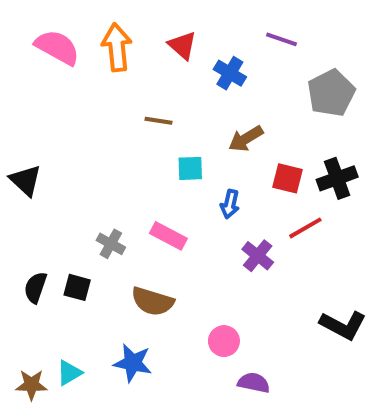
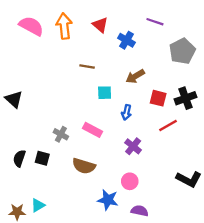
purple cross: (258, 256) -> (133, 146), moved
pink circle: (224, 341) -> (130, 181), moved
blue star: (133, 363) -> (108, 200), moved

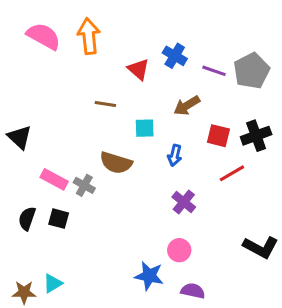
purple line: (155, 22) -> (214, 71), moved
red triangle: (100, 25) -> (139, 69), moved
brown line: (87, 66) -> (105, 104), moved
pink rectangle: (93, 130) -> (54, 179), moved
brown semicircle: (84, 166) -> (116, 163), moved

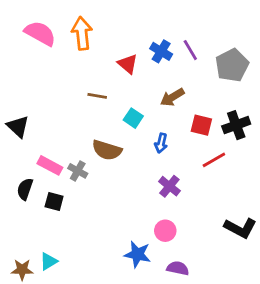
purple line: (214, 71) -> (190, 50), moved, turned 40
cyan square: (145, 128) -> (133, 118), turned 36
black semicircle: (27, 219) -> (25, 189), moved

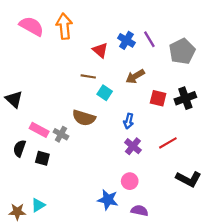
brown line: (97, 96) -> (88, 76), moved
blue arrow: (161, 143) -> (129, 121), moved
red line: (214, 160) -> (168, 143), moved

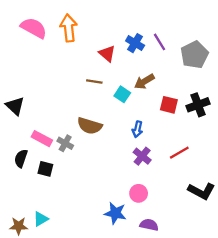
cyan square: (105, 93) -> (122, 94), moved

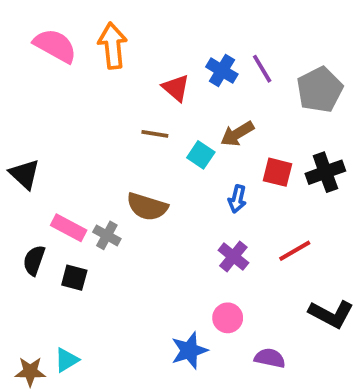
blue arrow: (137, 129) -> (237, 199), moved
blue star: (115, 213) -> (189, 350), turned -30
purple semicircle: (149, 225) -> (270, 358), moved

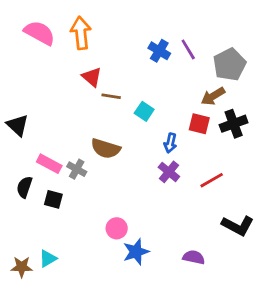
red triangle: (176, 88) -> (92, 77), moved
brown arrow: (237, 134) -> (213, 96), moved
purple cross: (233, 256) -> (169, 172), moved
pink circle: (228, 318) -> (117, 228), moved

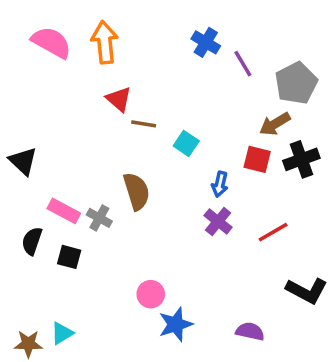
blue cross: (159, 51) -> (206, 42), moved
brown semicircle: (106, 149) -> (137, 191), turned -124

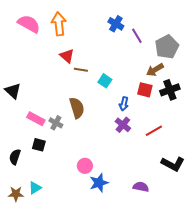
black semicircle: (32, 241) -> (15, 157), moved

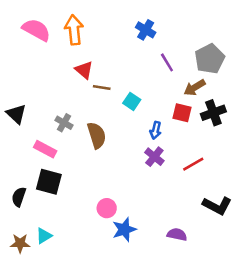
purple line: (137, 36) -> (167, 62), moved
gray cross: (56, 123) -> (64, 123), moved
black square: (39, 145) -> (49, 182), size x1.5

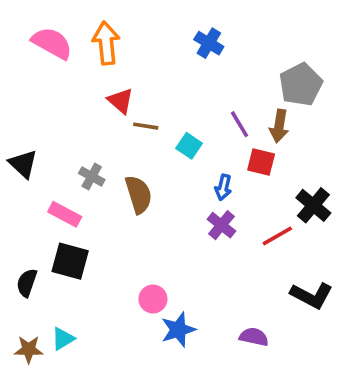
purple line: (167, 62) -> (239, 124), moved
brown arrow: (195, 88) -> (279, 126), turned -50
black cross: (213, 113) -> (313, 205), moved, turned -30

